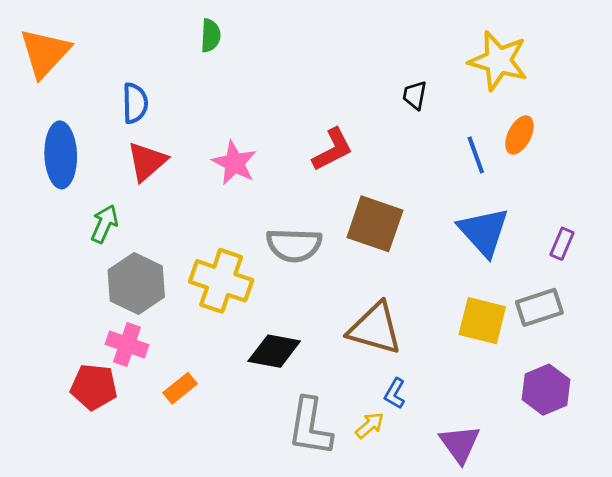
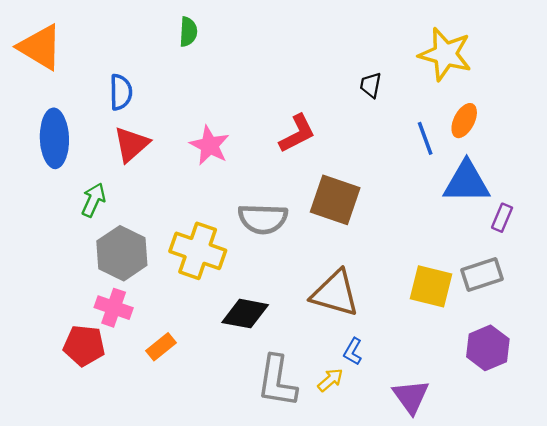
orange triangle: (45, 53) -> (40, 47), turned -42
blue triangle: (484, 232) -> (467, 182), moved, turned -48

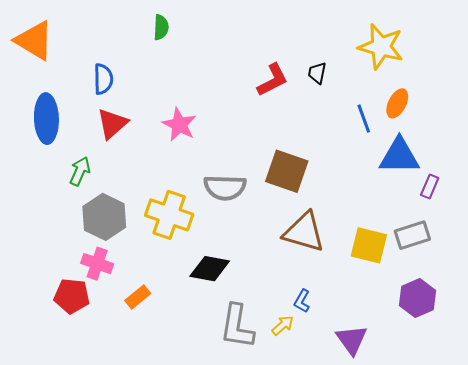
red L-shape: (297, 134) -> (273, 80), moved
brown triangle: (335, 293) -> (304, 232), moved

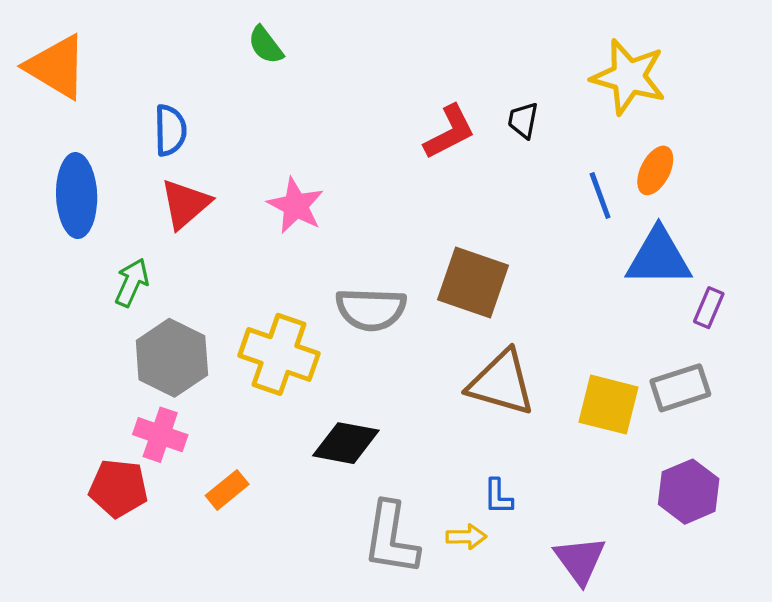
green semicircle: (161, 27) -> (266, 45), turned 140
blue L-shape: (302, 301) -> (498, 497), turned -30
yellow arrow: (283, 325) -> (466, 537), turned 40

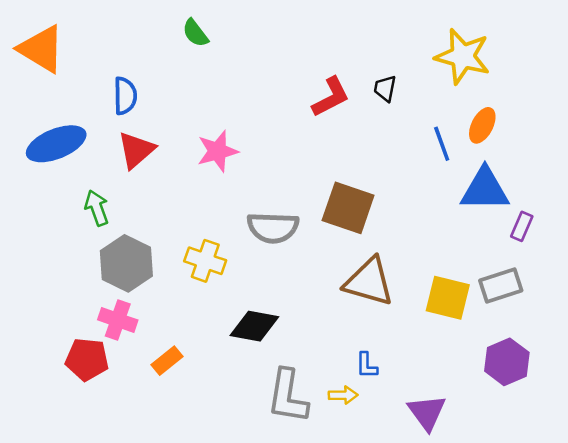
blue ellipse: (77, 196) -> (56, 144), turned 70
pink star: (296, 206) -> (217, 151), turned 30
green arrow: (132, 283) -> (97, 208), turned -44
yellow cross: (279, 354) -> (205, 261), size x0.7

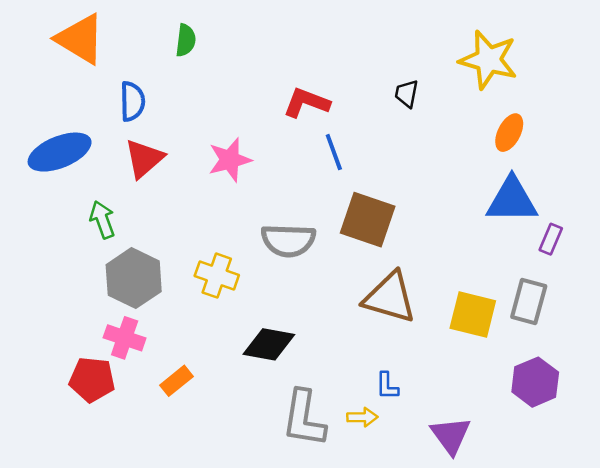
green semicircle: (195, 33) -> (186, 40), moved, turned -136
orange triangle: (41, 49) -> (80, 39), moved
red L-shape: (331, 97) -> (306, 103), moved, turned -132
blue line: (442, 144) -> (334, 152), moved
gray rectangle: (501, 285) -> (529, 302), turned -57

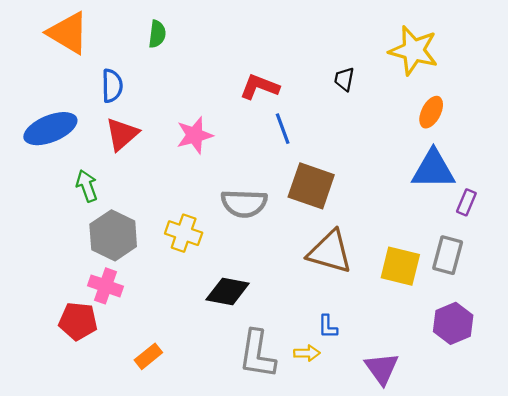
orange rectangle: (177, 381) -> (148, 356), moved

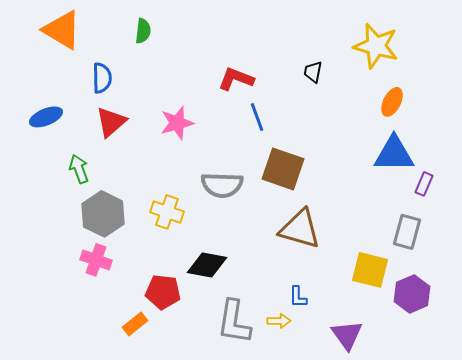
blue ellipse: (50, 129) -> (46, 117), size x0.7
yellow square: (400, 266) -> (370, 270), moved
red pentagon: (78, 321) -> (163, 292), moved

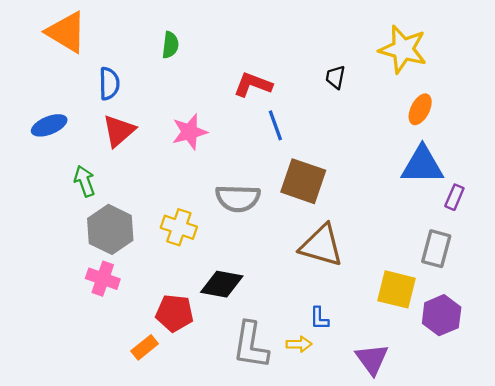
green semicircle: (143, 31) -> (170, 45), moved

